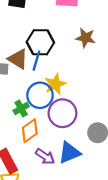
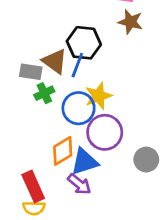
brown star: (85, 38) -> (130, 22), moved
green cross: (21, 109) -> (44, 93), moved
blue triangle: (69, 153) -> (84, 162), moved

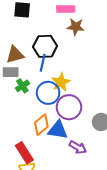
brown triangle: (55, 61) -> (15, 55), moved, turned -42
blue triangle: (84, 162) -> (58, 130), turned 35
purple arrow: (79, 184) -> (78, 147), moved

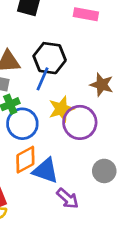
brown star: (76, 27) -> (102, 85), moved
blue circle: (48, 93) -> (22, 124), moved
purple circle: (69, 107) -> (80, 122), moved

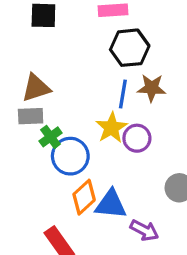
black hexagon: (50, 58) -> (130, 48), moved
blue line: (42, 79) -> (123, 94), moved
purple circle: (80, 122) -> (137, 138), size x0.7

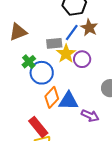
brown star: (152, 88) -> (89, 28), turned 30
blue line: (123, 94) -> (72, 32), turned 30
gray rectangle: (31, 116) -> (54, 43), moved

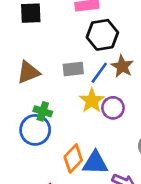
gray rectangle: (54, 43) -> (73, 69), moved
green cross: (29, 62) -> (43, 111), turned -32
blue circle: (42, 73) -> (35, 130), moved

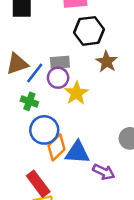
blue line: (99, 73) -> (35, 73), moved
purple circle: (113, 108) -> (58, 78), moved
blue circle: (35, 130) -> (44, 130), moved

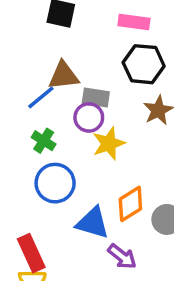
brown triangle: (17, 64) -> (64, 76), moved
blue line: (35, 73) -> (41, 97), moved
orange diamond: (56, 147) -> (130, 204), moved

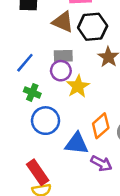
brown triangle: (64, 76) -> (63, 22), moved, turned 40

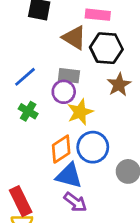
blue circle: (45, 121) -> (93, 147), moved
orange diamond: (101, 126) -> (61, 149), moved
purple arrow: (101, 163) -> (75, 202), moved

